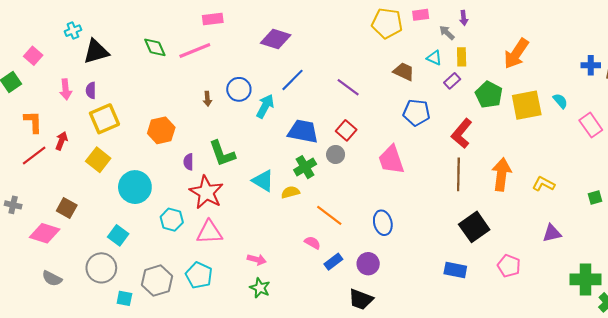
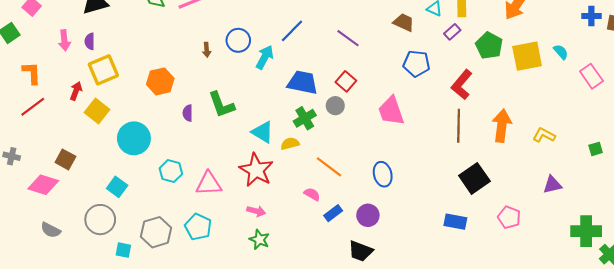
red arrow: (61, 141) -> (76, 91), moved
red star: (206, 192) -> (256, 170), moved

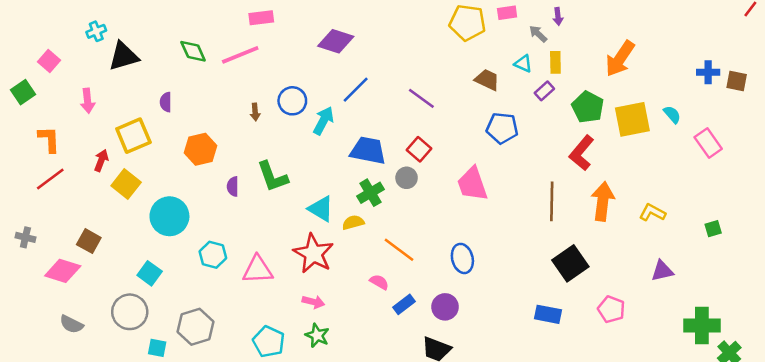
purple semicircle: (90, 41) -> (166, 102), moved
red L-shape: (462, 85) -> (582, 153), moved
cyan pentagon: (198, 227) -> (269, 342), moved

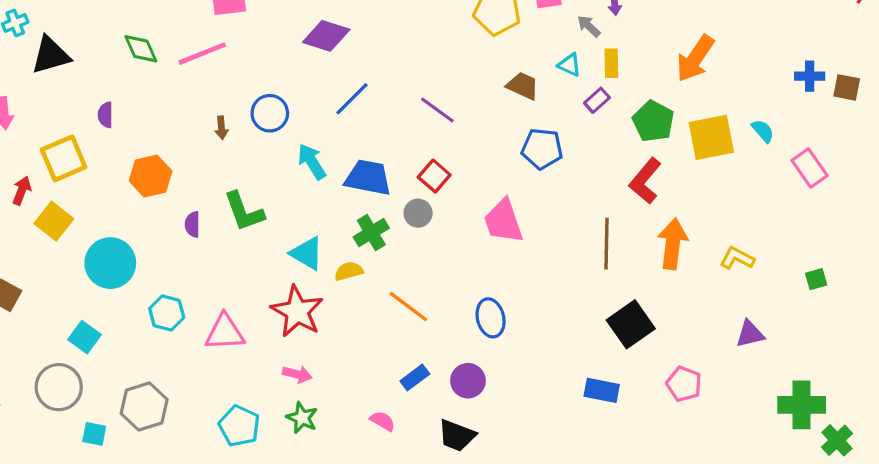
cyan arrow: (323, 121) -> (312, 162), moved, turned -60
pink semicircle: (379, 282) -> (383, 421), moved

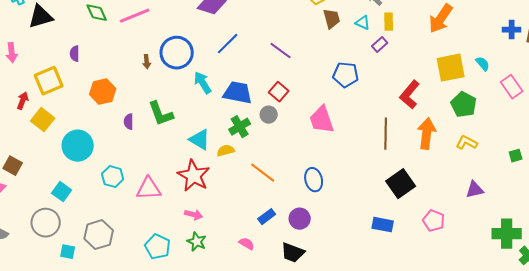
brown trapezoid: (523, 86) -> (332, 19), moved, turned 50
blue circle: (270, 113) -> (177, 53), size x1.4
green pentagon: (653, 121) -> (464, 105), moved

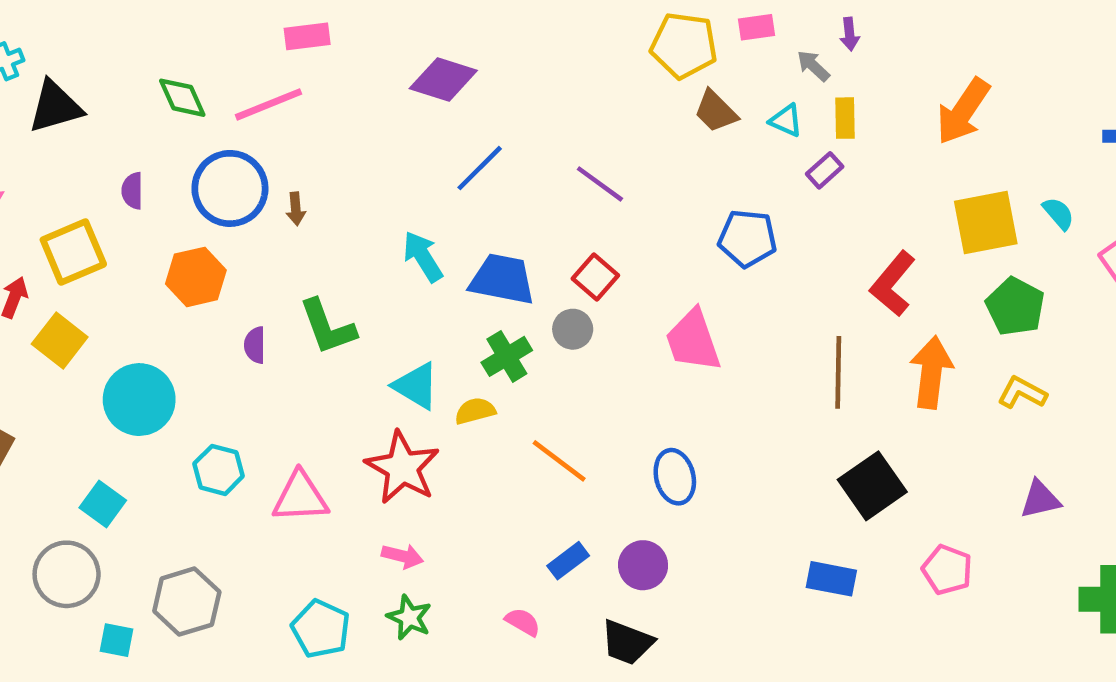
brown trapezoid: (332, 19) -> (716, 111), turned 150
blue circle: (177, 53) -> (230, 188), moved

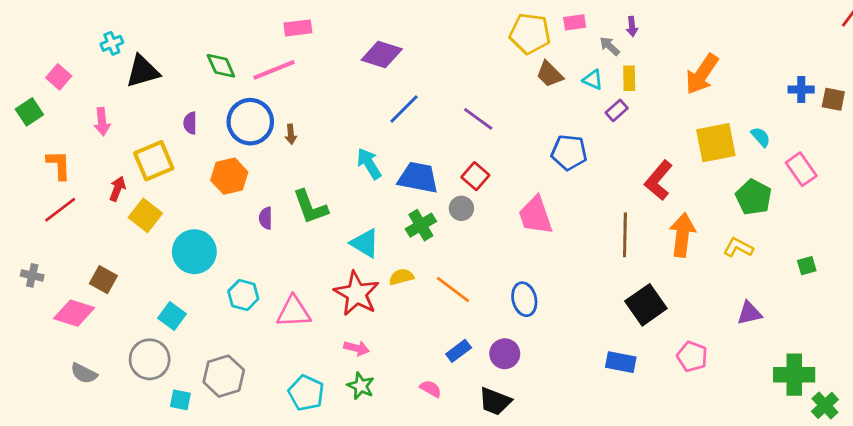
green pentagon: (1015, 306) -> (754, 197), moved
yellow semicircle: (475, 411) -> (401, 277), moved

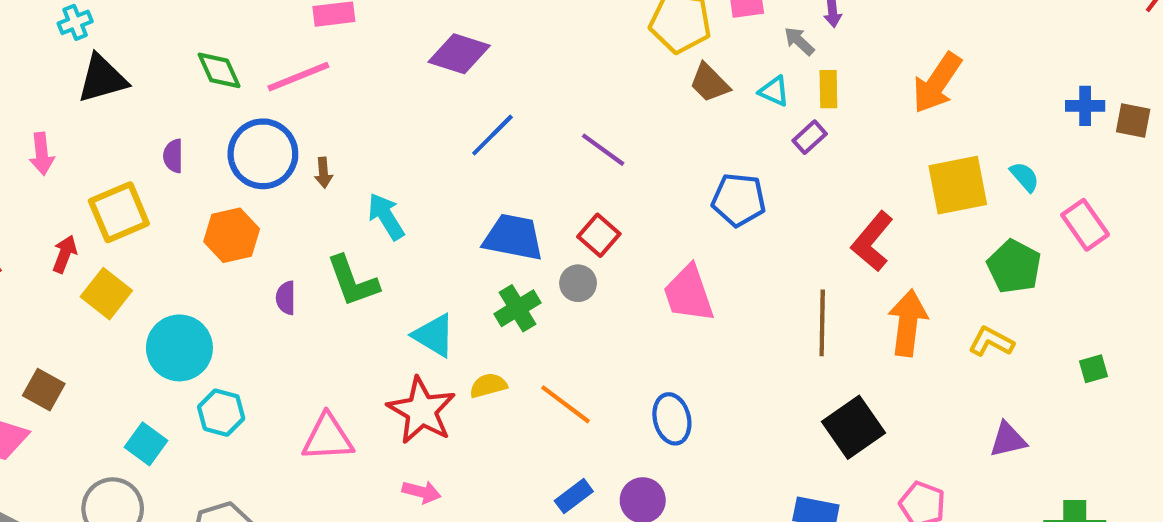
cyan cross: (112, 43) -> (75, 22), moved
cyan arrow: (369, 164) -> (386, 216), moved
cyan hexagon: (243, 295) -> (221, 413), moved

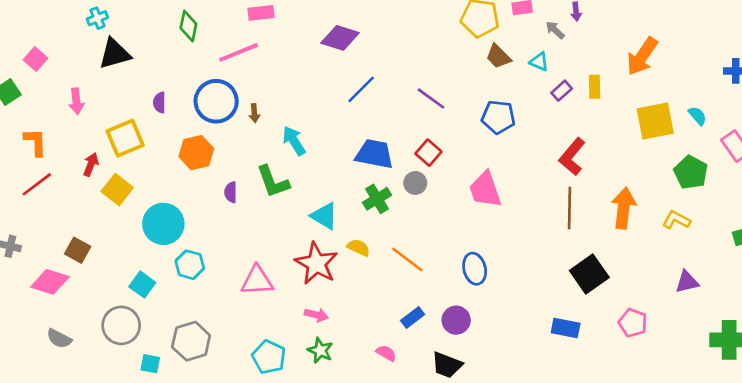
green diamond: (219, 70) -> (188, 26), moved, turned 36
yellow rectangle: (828, 89) -> (595, 87), moved
blue pentagon: (739, 200) -> (498, 117), moved
red L-shape: (872, 241) -> (572, 157), moved
yellow semicircle: (488, 385) -> (359, 248), turned 40

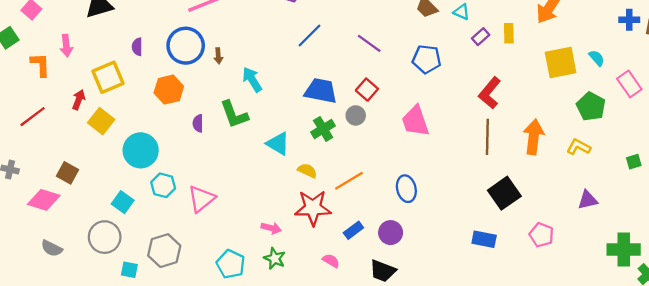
orange L-shape: (35, 142) -> (40, 65), moved
orange line: (407, 259) -> (349, 181), turned -68
red star: (316, 263) -> (313, 208), moved, turned -30
pink triangle: (257, 281) -> (201, 199), moved, turned -36

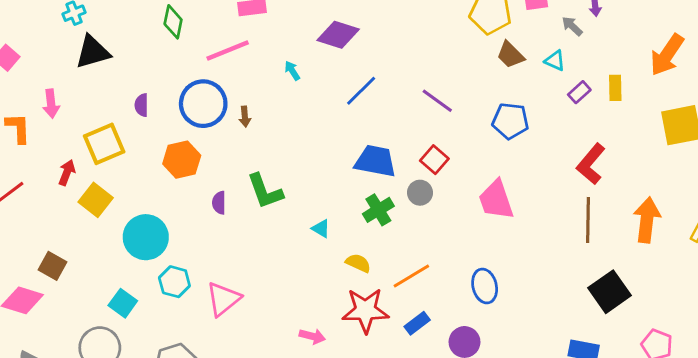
cyan arrow: (252, 79) -> (292, 71), moved, size x0.6
cyan triangle: (278, 144) -> (321, 229), size x0.6
blue rectangle: (353, 230) -> (417, 323), moved

